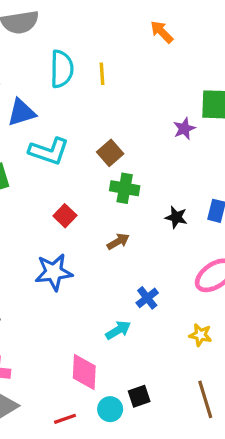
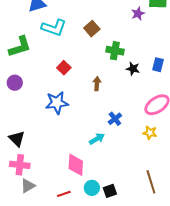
green cross: (125, 188) -> (115, 51), moved
brown arrow: (118, 241) -> (97, 84), turned -56
yellow star: (200, 335) -> (150, 133), moved
black square: (139, 396) -> (110, 191), moved

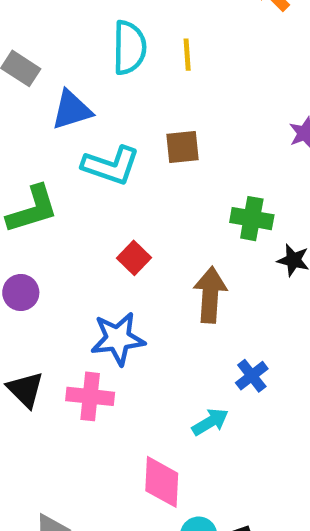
brown square: (92, 29) -> (182, 147), moved, turned 35
brown arrow: (97, 84) -> (210, 295), size x1.6
black triangle: (17, 139) -> (25, 390), moved
pink cross: (20, 165) -> (90, 396), moved

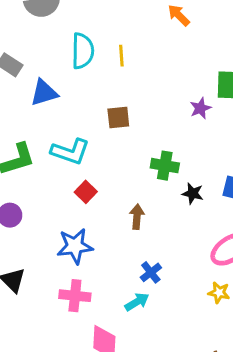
cyan L-shape: (111, 165) -> (70, 152), moved
brown arrow: (210, 295) -> (137, 217), size x0.7
blue cross: (252, 376) -> (151, 272), moved
pink cross: (90, 396) -> (75, 296), moved

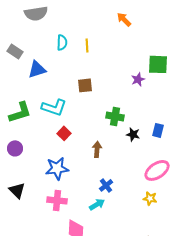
cyan semicircle: (83, 51) -> (62, 42), size x0.7

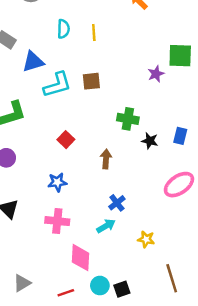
cyan L-shape: (54, 107) -> (57, 85), moved, turned -35
blue star: (57, 168) -> (57, 182), size x0.7
yellow star: (150, 198) -> (146, 239), moved

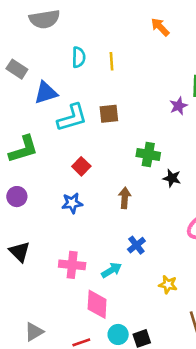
red square: (66, 140) -> (81, 166), moved
blue star: (57, 182) -> (72, 203), moved
cyan arrow: (106, 226) -> (111, 270), moved

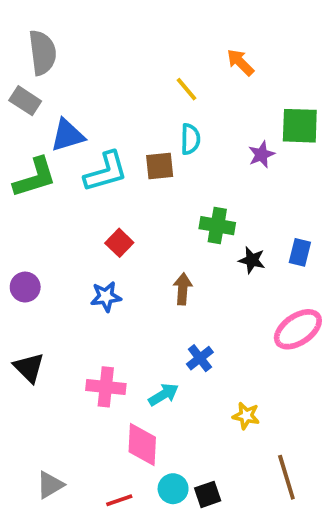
gray semicircle: (44, 19) -> (42, 53), moved, turned -88
orange arrow: (160, 27) -> (240, 62), moved
cyan semicircle: (79, 57) -> (190, 139), moved
yellow line: (111, 61) -> (187, 89), moved, turned -36
green L-shape: (23, 149) -> (35, 178), moved

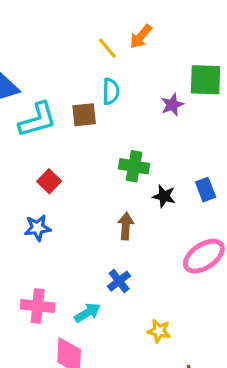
orange arrow: (240, 62) -> (141, 37), moved, turned -95
blue rectangle: (300, 252) -> (206, 190), turned -35
brown arrow: (183, 289) -> (126, 226), moved

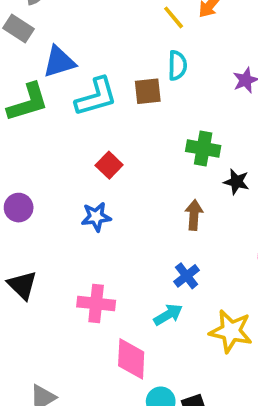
cyan arrow: (87, 313) -> (168, 315), moved
yellow star: (159, 331) -> (231, 331), size x1.6

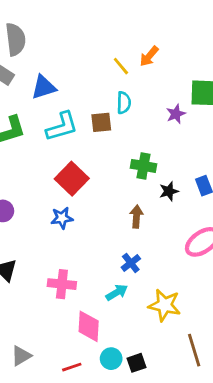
blue triangle: (59, 62) -> (44, 87), moved
red square: (109, 165) -> (72, 179), size x1.6
black star: (236, 182) -> (169, 191), turned -30

